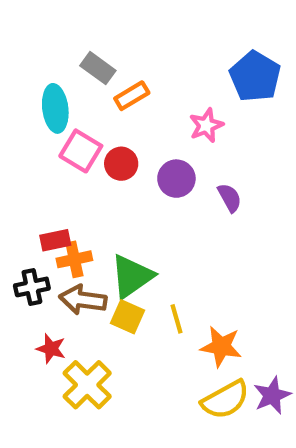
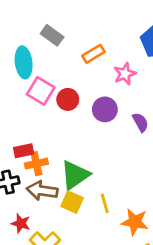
orange rectangle: (132, 96) -> (93, 54), moved

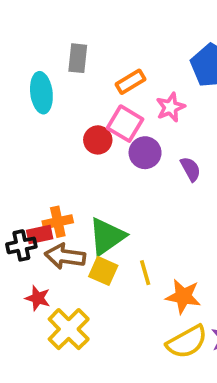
gray rectangle: (52, 35) -> (78, 58), turned 60
pink square: (41, 91) -> (125, 124), moved
red rectangle: (24, 151) -> (40, 235), moved

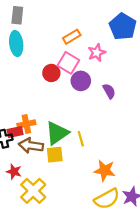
gray rectangle: (78, 58) -> (17, 15), moved
yellow square: (103, 271) -> (55, 155), turned -30
yellow line: (145, 273) -> (81, 139), moved

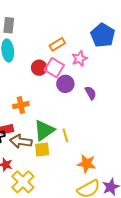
red circle: (51, 73) -> (39, 68), moved
orange cross: (26, 124) -> (21, 105), moved

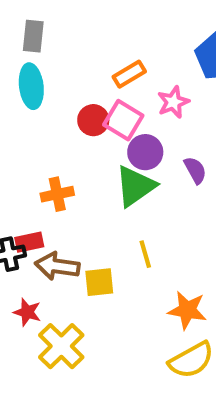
green triangle: (44, 130) -> (135, 186), moved

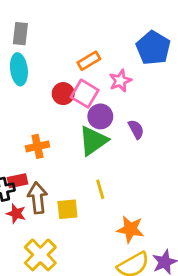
brown arrow: (57, 266) -> (37, 198), turned 76
red star: (27, 312) -> (16, 214), moved

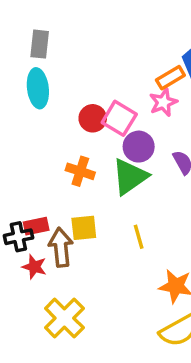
orange rectangle: (89, 61) -> (170, 78), moved
orange cross: (37, 146) -> (80, 171), moved, turned 30
yellow square: (67, 209) -> (84, 228), moved

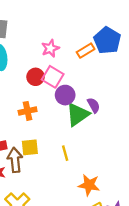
pink star: (163, 102) -> (50, 48), moved
orange cross: (80, 171) -> (28, 111), turned -30
green triangle: (130, 177) -> (78, 114), moved

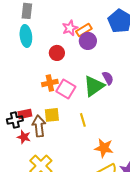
orange rectangle: (86, 51) -> (84, 30), moved
pink square: (53, 77) -> (66, 89), moved
purple circle: (65, 95) -> (88, 41), moved

